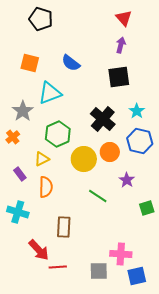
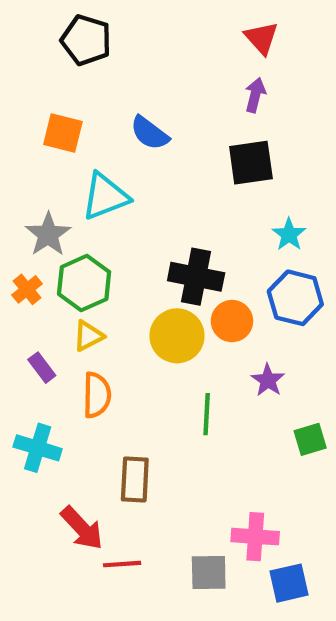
black cross: (103, 119) -> (196, 277), moved, turned -30
green hexagon: (58, 134) -> (84, 283), moved
green line: (98, 196) -> (207, 414), turned 60

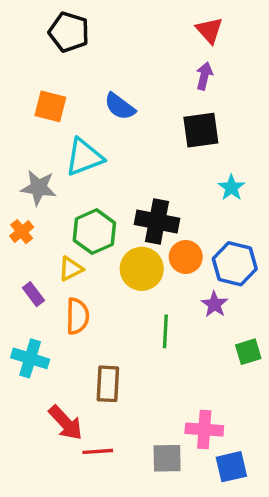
gray star: (48, 234) -> (39, 188), turned -30
green hexagon: (84, 283) -> (94, 232), moved
blue hexagon: (295, 298) -> (235, 264), moved

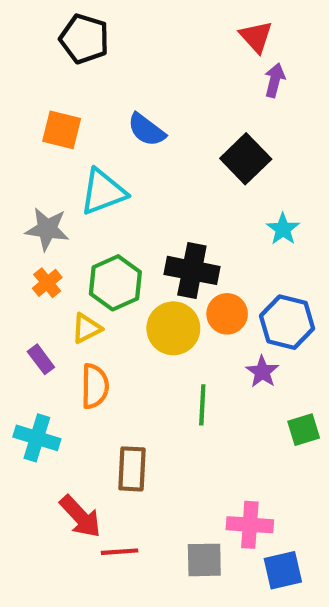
purple arrow: (204, 76) -> (275, 80), moved
black square: (201, 130) -> (246, 159), turned -36
orange cross: (22, 232) -> (47, 283), moved

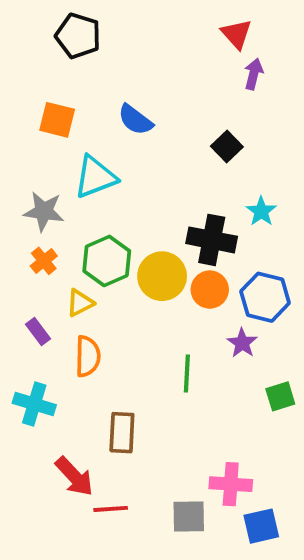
black square: (246, 159) -> (227, 146), size x0.7
black cross: (192, 270) -> (212, 240), moved
yellow circle: (173, 328) -> (162, 276), moved

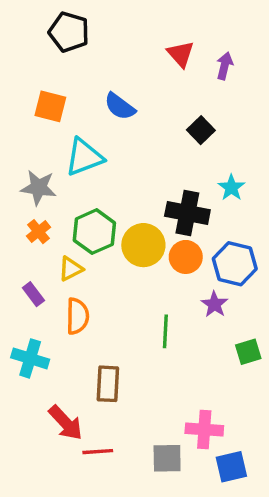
red triangle: (236, 34) -> (181, 54), moved

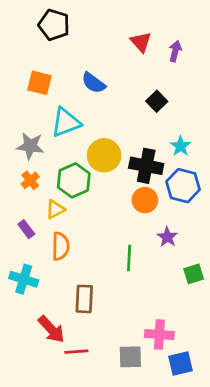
yellow circle: (143, 245) -> (104, 155), moved
blue hexagon: (235, 264) -> (183, 186), moved

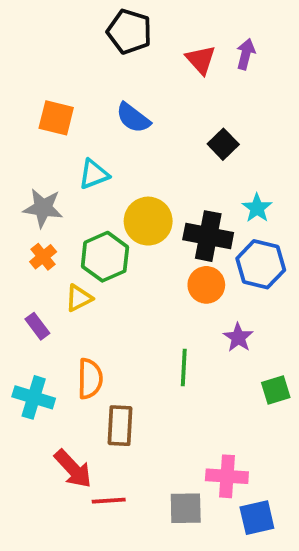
black pentagon: (54, 25) -> (129, 32), moved
purple arrow: (175, 51) -> (246, 54), moved
cyan triangle: (66, 122) -> (94, 174), size x0.7
orange semicircle: (61, 246) -> (90, 379), moved

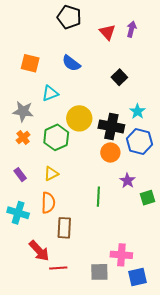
yellow triangle: (79, 298) -> (51, 174), moved
green square: (276, 390) -> (147, 198), moved

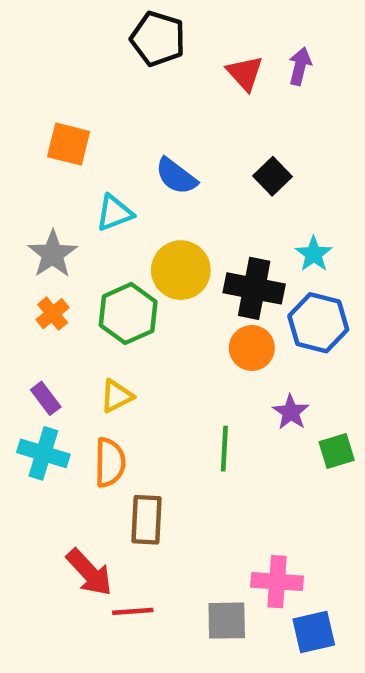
blue semicircle: (71, 63) -> (176, 176), moved
gray star: (23, 111) -> (53, 254), turned 30
cyan cross: (18, 213) -> (43, 453), moved

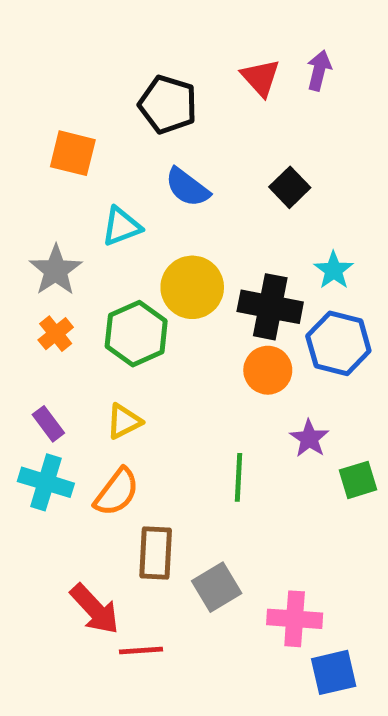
black pentagon: (158, 39) -> (168, 104), moved
orange semicircle: (110, 462) -> (117, 492), turned 36
gray square: (227, 621) -> (217, 587), moved, turned -30

